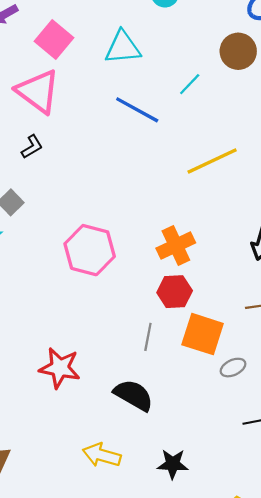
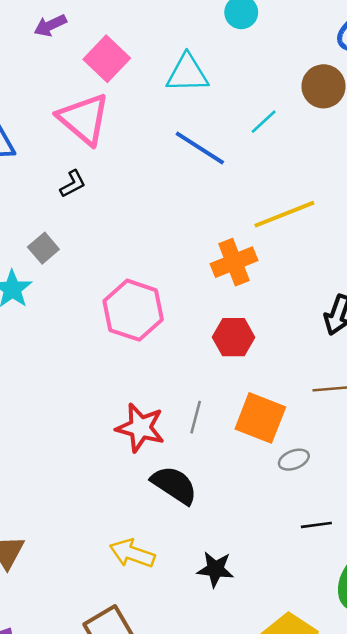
orange cross: (176, 246) -> (234, 262), moved
red hexagon: (175, 292) -> (234, 337), moved
red star: (60, 368) -> (140, 428), moved

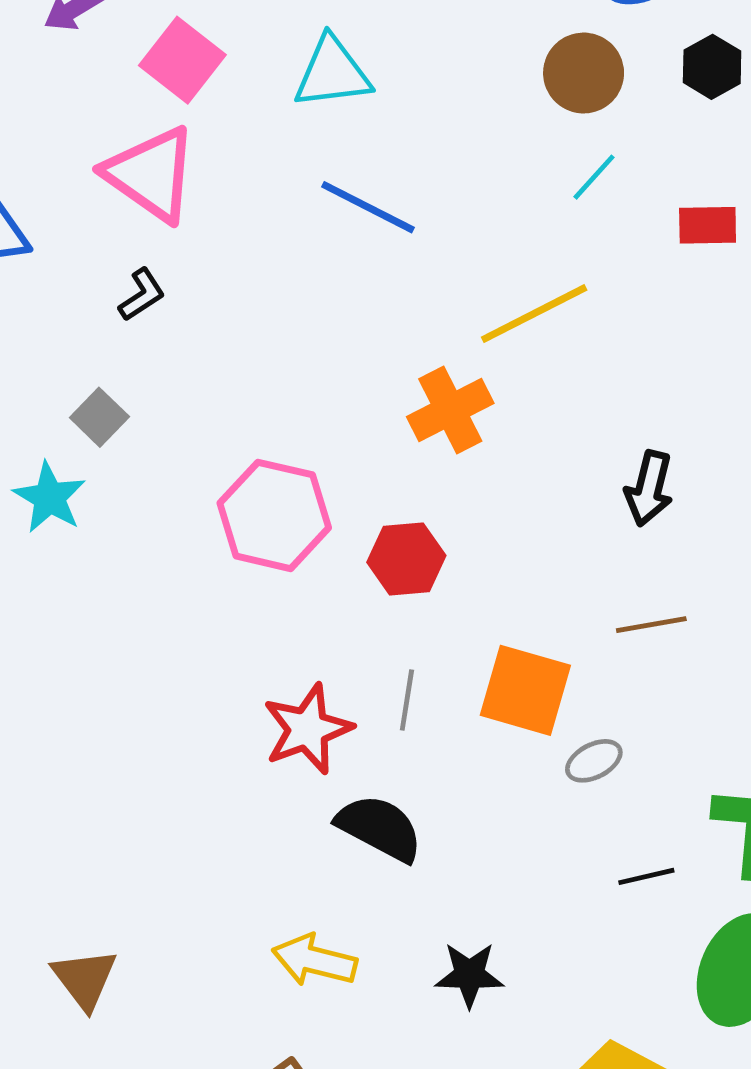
cyan line: (264, 122) -> (594, 177), moved
red hexagon: (234, 337) -> (406, 559), moved
red star: (140, 428) -> (308, 729), turned -30

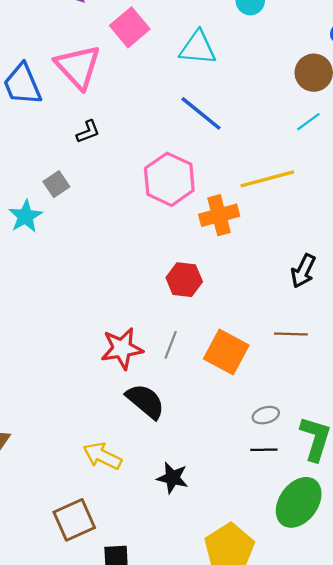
pink triangle: (151, 174) -> (78, 67), moved
pink hexagon: (274, 515) -> (169, 179), moved
gray ellipse: (594, 761) -> (266, 415), moved

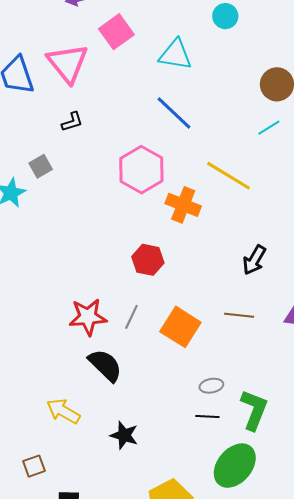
yellow line: (267, 179) -> (229, 176), turned 42
orange cross: (219, 215) -> (183, 205), turned 32
brown square: (74, 520) -> (34, 466), size x0.6

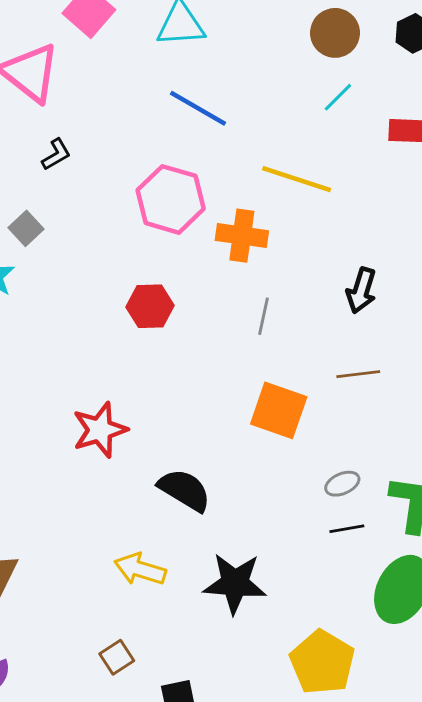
red hexagon: (148, 260) -> (150, 306), moved
red star: (88, 317) -> (100, 430), moved
gray line: (131, 317) -> (263, 316), moved
black star: (124, 435) -> (235, 583), size x1.5

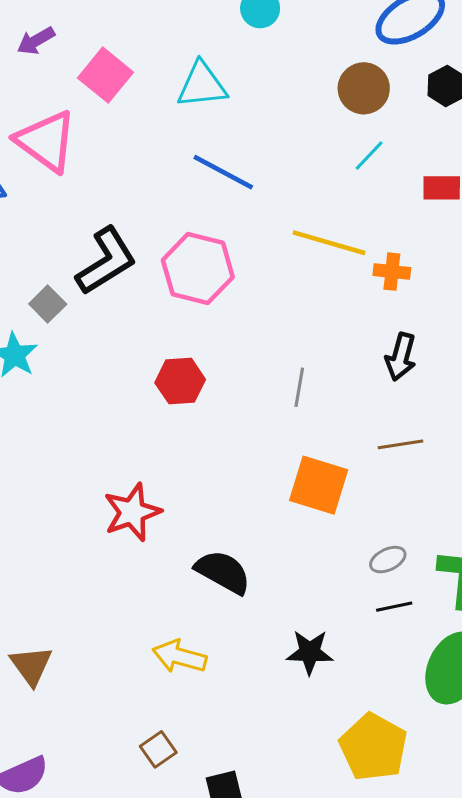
black L-shape: (56, 154) -> (106, 261), moved, size x2.0
orange cross: (242, 236) -> (392, 272), moved, size x0.7
black star: (235, 583) -> (310, 652), moved, size x0.7

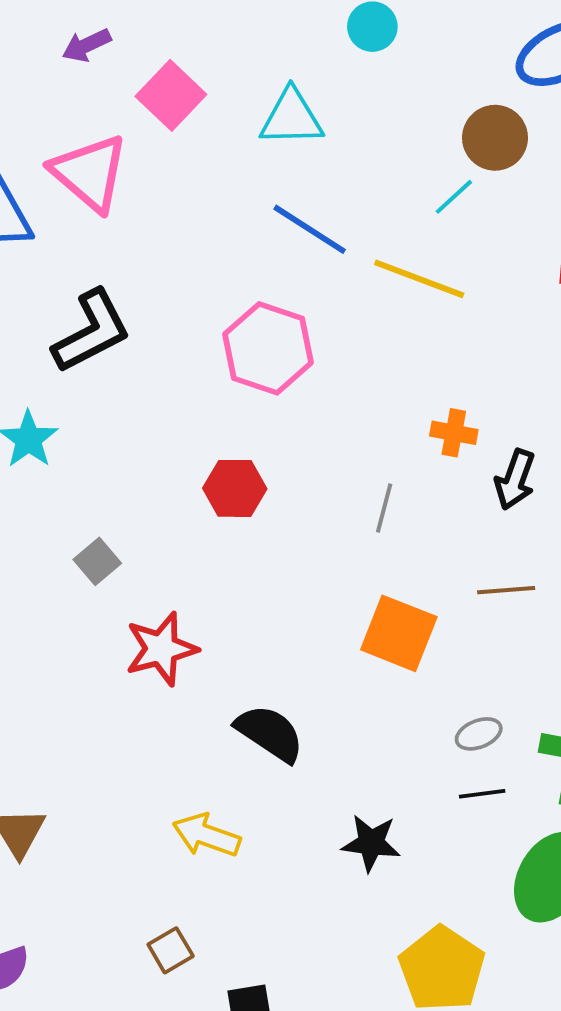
cyan line: (369, 155) -> (454, 197), moved
yellow line: (329, 243) -> (419, 279), moved
black L-shape: (106, 261) -> (92, 331), moved
orange cross: (392, 272) -> (454, 433), moved
gray square: (48, 304) -> (97, 561), moved

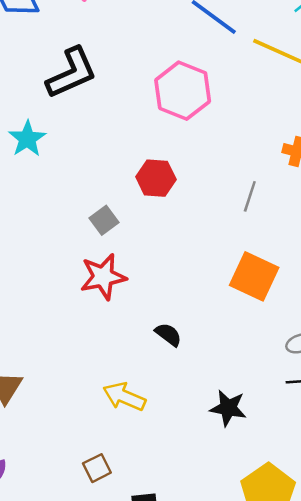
gray square: (97, 561) -> (104, 220), moved
black semicircle: (270, 733) -> (168, 334), size x0.6

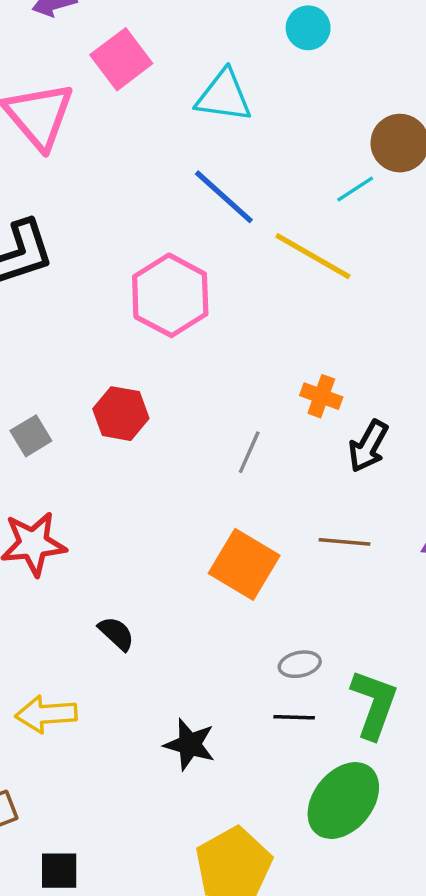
gray square: (104, 220) -> (31, 436), moved
yellow arrow: (124, 397) -> (46, 714), turned -33

